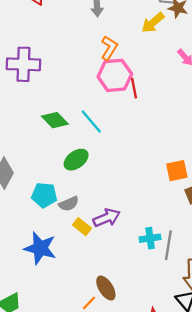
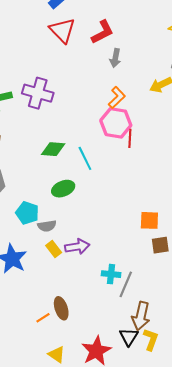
green diamond: (55, 120) -> (53, 149), turned -55

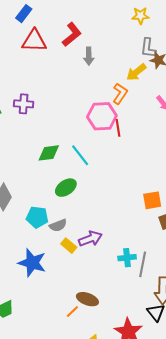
red triangle: (62, 30) -> (34, 41), turned -32
purple cross: (38, 93) -> (24, 104), size x0.7
orange L-shape: (117, 98) -> (120, 94), moved
brown ellipse: (61, 308) -> (87, 299), turned -40

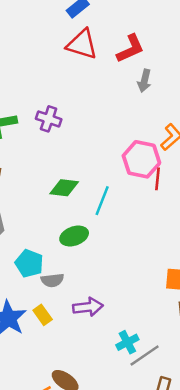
cyan line: (80, 155) -> (102, 201), turned 45
yellow rectangle: (69, 246) -> (43, 315), moved
cyan cross: (127, 258) -> (127, 342), turned -36
gray line: (143, 264) -> (145, 355), turned 30

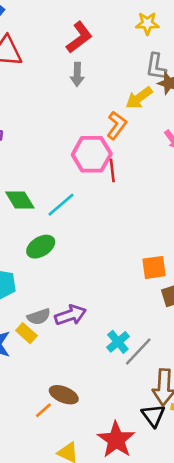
red L-shape: (130, 49) -> (79, 37), moved
green diamond: (64, 188) -> (20, 200), turned 64
cyan line: (102, 201) -> (61, 205), turned 40
gray semicircle: (52, 280) -> (39, 317), moved

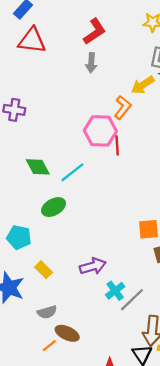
purple arrow: (70, 315) -> (93, 266), moved
gray semicircle: (39, 317) -> (47, 312), moved
yellow rectangle: (26, 333) -> (44, 270), moved

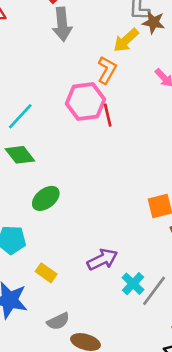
gray arrow: (91, 63) -> (62, 24), size x1.4
cyan line: (72, 172) -> (20, 116), moved

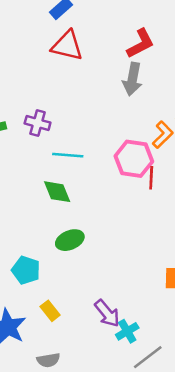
cyan line: (20, 116) -> (68, 155), turned 36
purple arrow: (102, 259) -> (107, 313), turned 60
cyan cross: (133, 284) -> (127, 331), moved

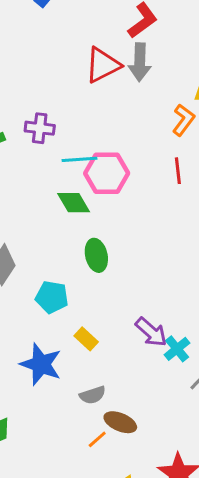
red triangle: (67, 46) -> (103, 65), moved, turned -32
pink hexagon: (134, 159) -> (107, 173), moved
green ellipse: (70, 240) -> (96, 255), turned -72

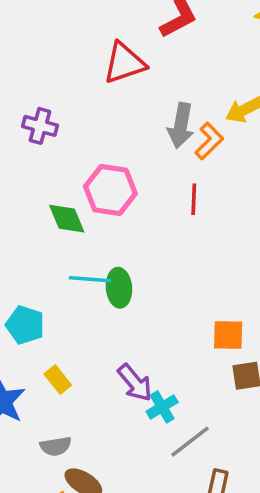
gray arrow: (140, 62) -> (181, 126), moved
cyan line: (79, 159) -> (90, 279), moved
green ellipse: (96, 255) -> (119, 288), moved

